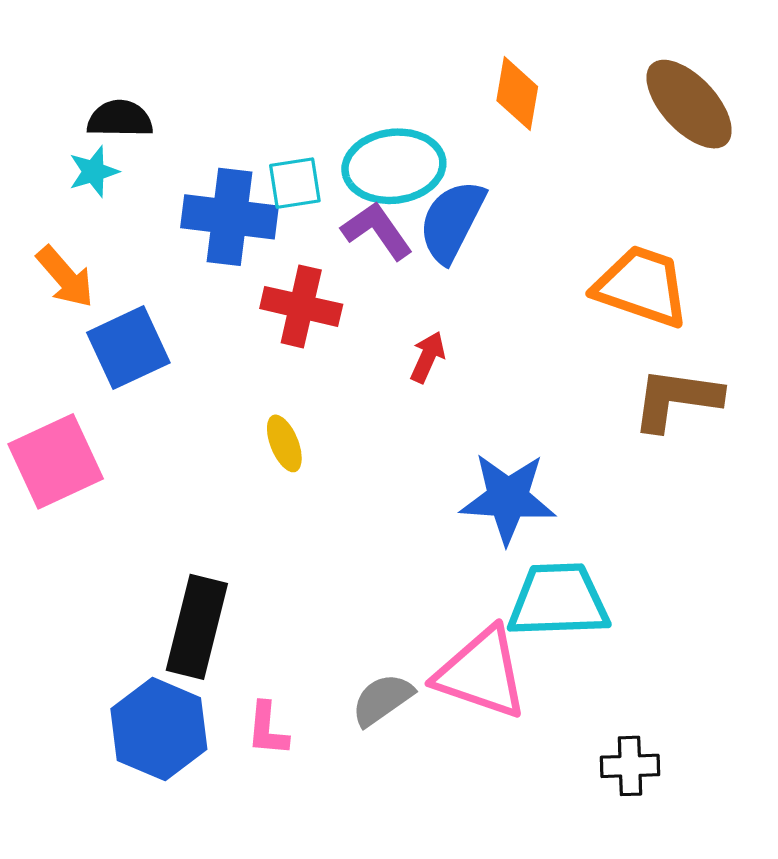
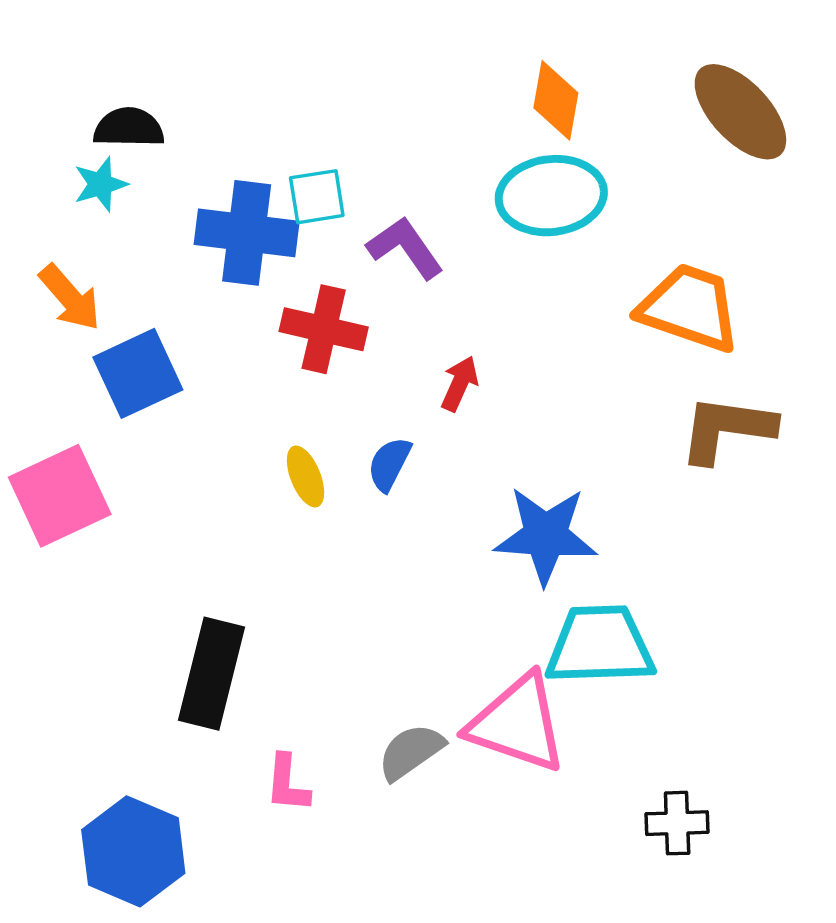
cyan ellipse: (394, 166) -> (551, 196), moved
blue semicircle: (452, 221) -> (389, 464), moved, size x0.6
blue hexagon: (159, 729) -> (133, 851), moved

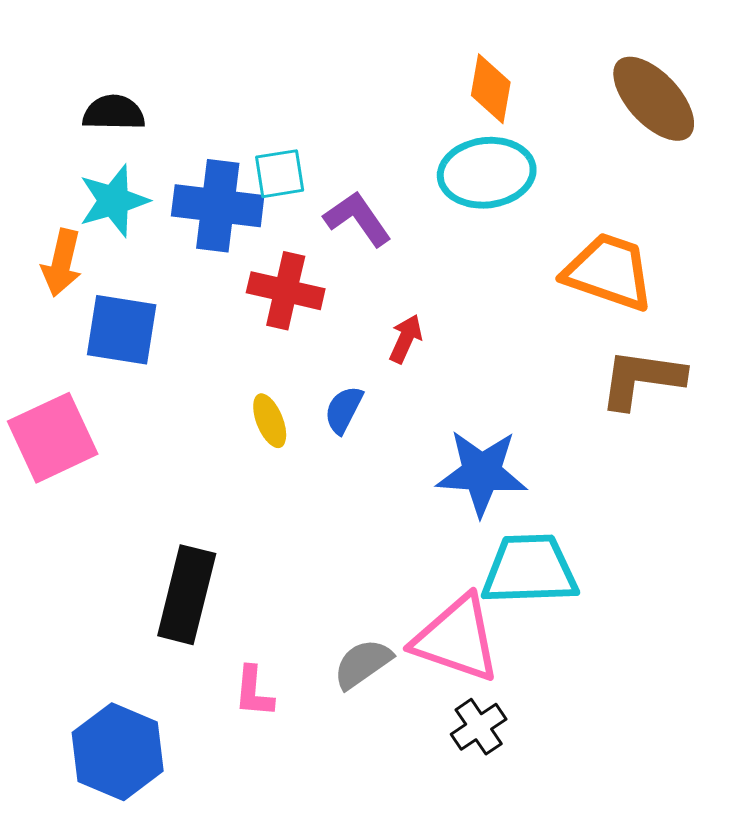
cyan star: (100, 184) -> (114, 201), moved, size x1.5
orange arrow: (70, 298) -> (62, 263), turned 54
blue square: (138, 373) -> (122, 330), turned 34
black cross: (677, 823) -> (479, 727), moved, turned -32

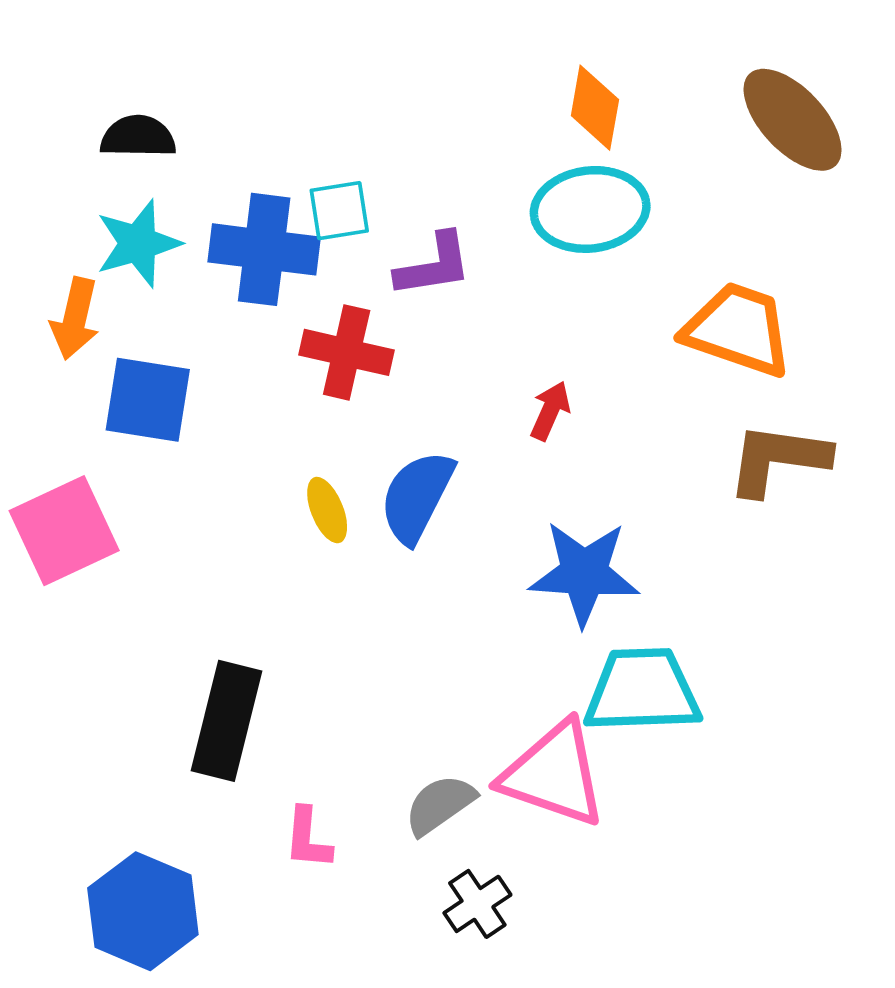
purple L-shape: (358, 219) -> (434, 265), turned 116
red arrow: (406, 339) -> (550, 411), moved
blue semicircle: (344, 410) -> (417, 497), size x1.6
black cross: (479, 727) -> (477, 904), moved

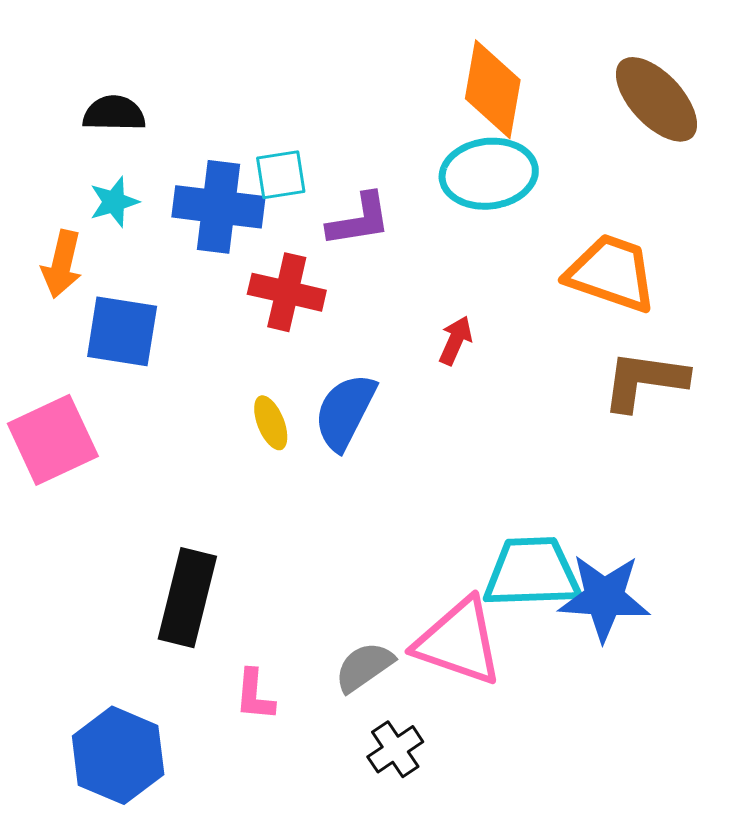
orange diamond: (595, 108) -> (493, 89), size x1.4
cyan star: (138, 243) -> (114, 202), size x0.7
blue star: (584, 573) -> (604, 598), moved

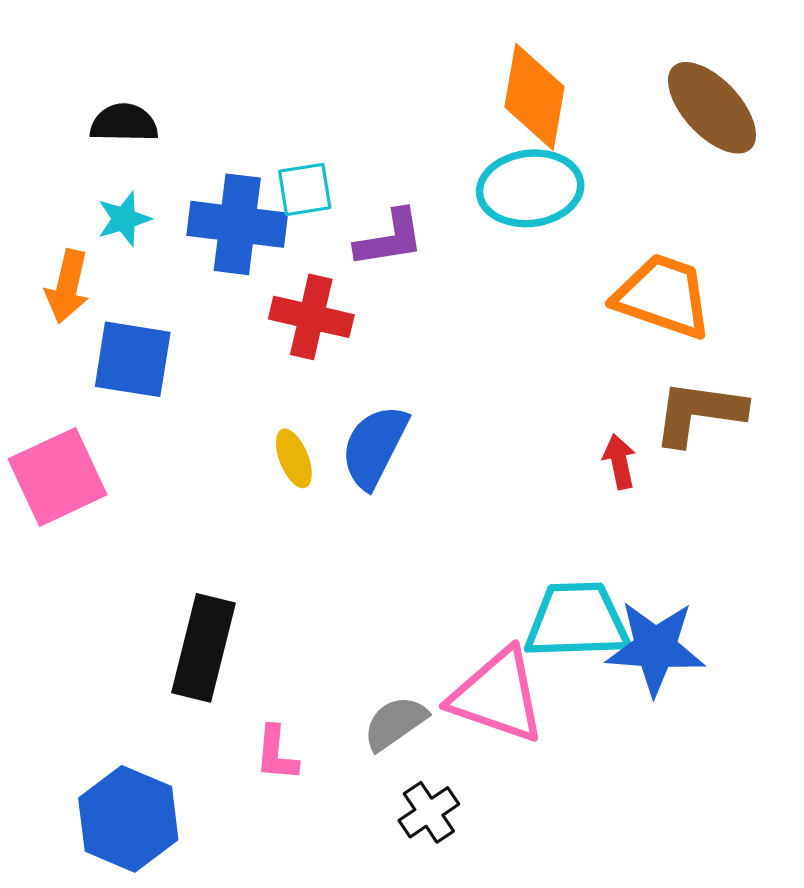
red arrow: (456, 340) -> (619, 462), moved, turned -36

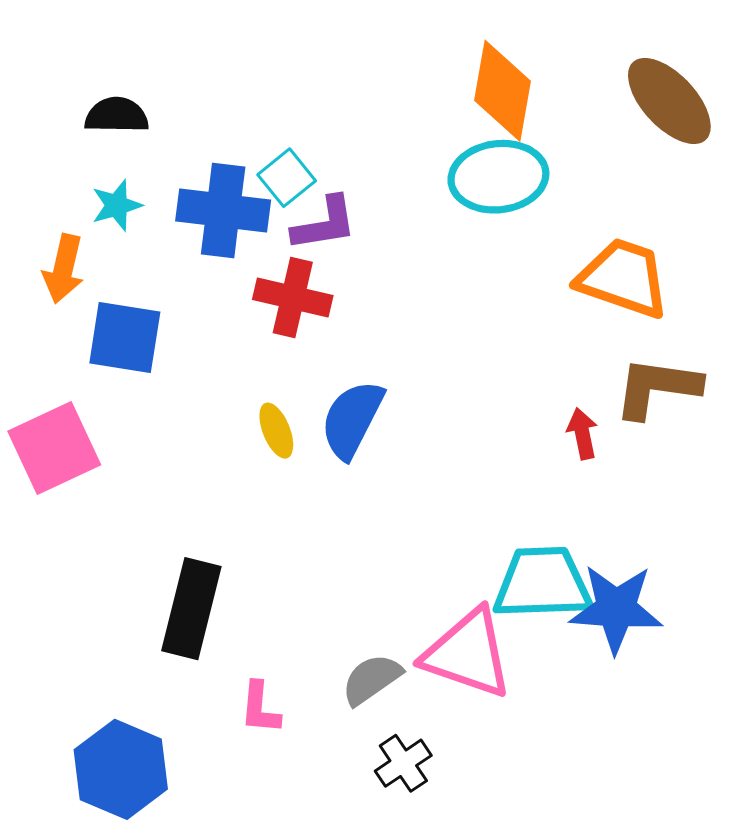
cyan square: (305, 189) -> (287, 178), turned -30
purple L-shape: (390, 238) -> (324, 224), moved

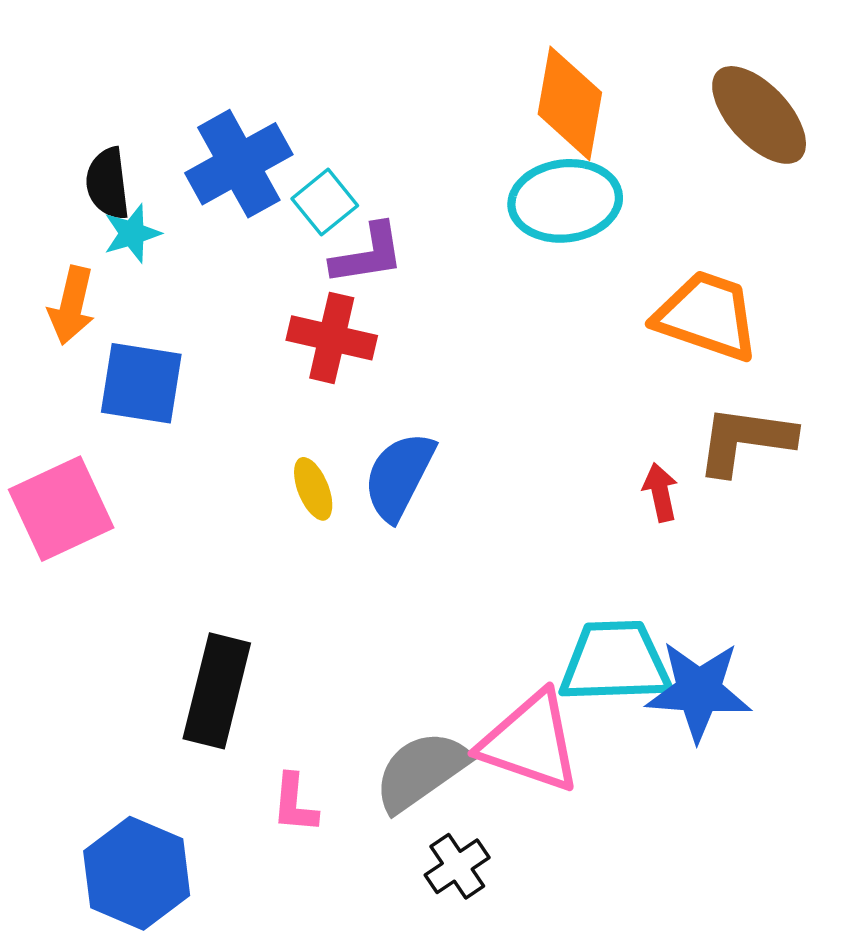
black semicircle: (117, 115) -> (108, 183), moved, turned -98
blue cross: (223, 210) -> (239, 164), moved, turned -36
gray semicircle: (372, 679) -> (421, 771), size x1.4

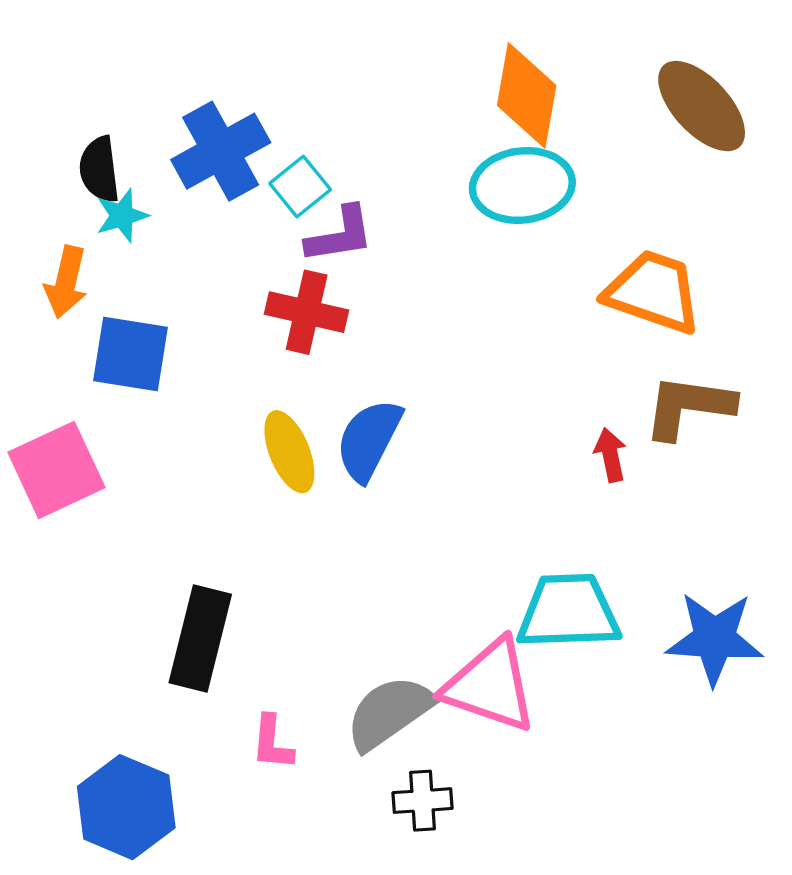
yellow ellipse: (313, 489) -> (289, 452), size x1.4
blue star: (699, 691) -> (714, 638), moved
black cross: (457, 866) -> (422, 801), turned 30

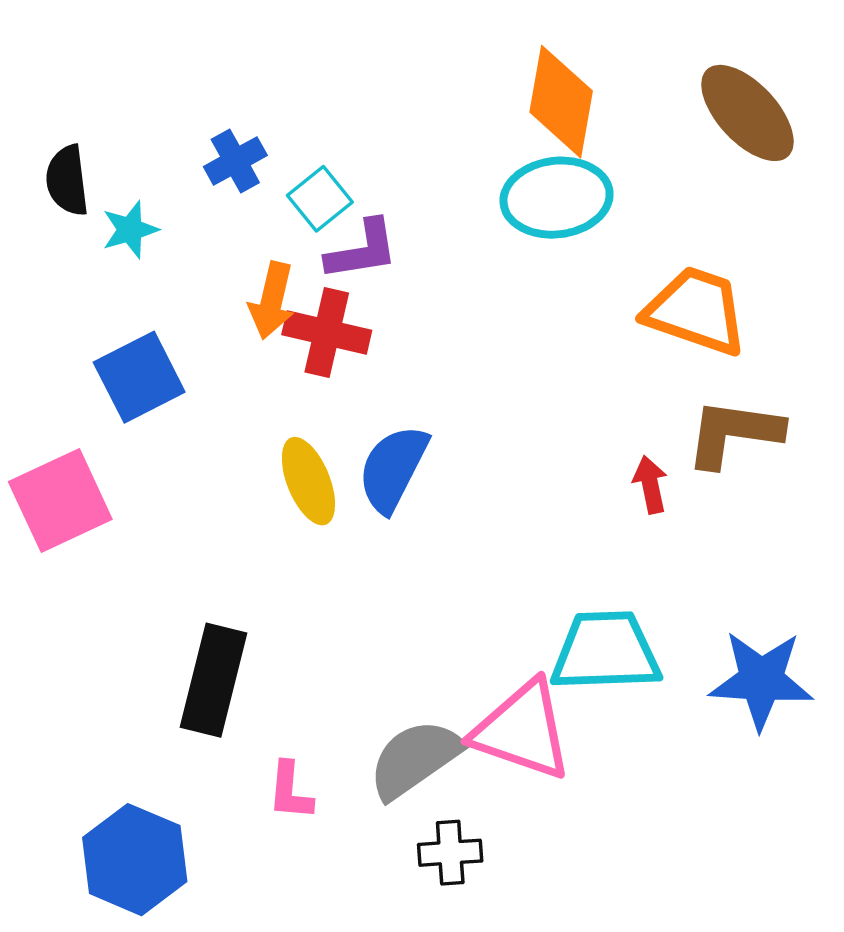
blue cross: (221, 151) -> (235, 161), size x0.6
black semicircle: (99, 169) -> (67, 180), moved
orange arrow: (66, 282) -> (272, 300), moved
blue square: (131, 354) -> (139, 377), turned -36

